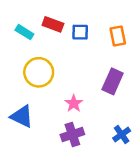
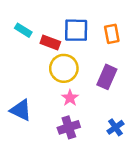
red rectangle: (53, 24) -> (50, 43), moved
blue square: (80, 32) -> (76, 30), size x1.5
yellow circle: (39, 72) -> (64, 68), moved

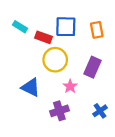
pink star: (70, 98) -> (70, 86), moved
blue triangle: (21, 110) -> (31, 87), moved

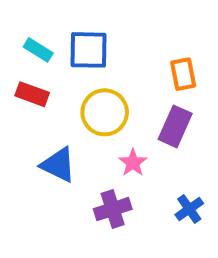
blue square: (66, 27) -> (89, 50), moved
orange rectangle: (97, 30) -> (183, 74), moved
red rectangle: (43, 37) -> (32, 94), moved

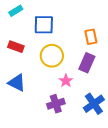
cyan rectangle: (38, 50) -> (16, 11), moved, turned -64
blue triangle: (58, 165) -> (17, 83), moved
blue cross: (189, 209) -> (94, 104), size x1.5

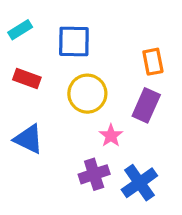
cyan rectangle: (16, 11) -> (20, 30), moved
blue cross: (94, 104) -> (139, 183), moved

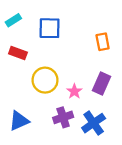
yellow circle: (87, 94) -> (45, 80), moved
purple rectangle: (146, 105) -> (101, 83), moved
blue triangle: (29, 139) -> (19, 121), moved, turned -50

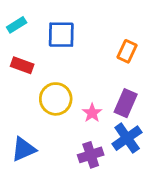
orange rectangle: (103, 42) -> (127, 51), turned 36
purple cross: (63, 117) -> (91, 155), moved
blue cross: (94, 123) -> (127, 138), moved

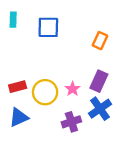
cyan rectangle: (17, 25) -> (13, 20), turned -56
red rectangle: (22, 65) -> (18, 87), moved, turned -35
yellow circle: (56, 99) -> (45, 92), moved

